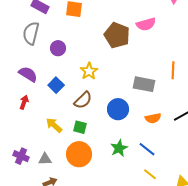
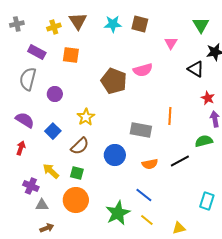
green star: (119, 148) -> (118, 213), moved, size x1.4
purple cross: (21, 156) -> (31, 186), moved

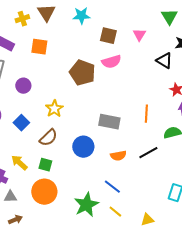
brown square: (140, 24) -> (108, 36), moved
orange line: (170, 116) -> (146, 114), moved

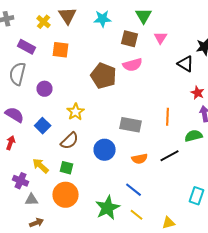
green triangle: (169, 17) -> (144, 16), moved
yellow cross: (22, 19) -> (44, 22), turned -32

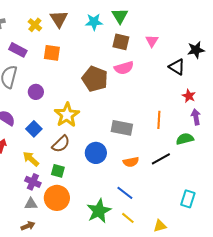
green triangle: (144, 16) -> (120, 16), moved
yellow star: (76, 112) -> (67, 115), size x1.4
yellow arrow: (40, 166) -> (31, 159), moved
purple cross: (20, 181) -> (33, 182), moved
gray triangle: (32, 200) -> (31, 204), moved

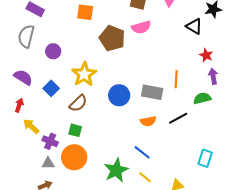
orange square: (52, 53) -> (85, 12), moved
gray rectangle: (122, 128) -> (152, 92), moved
blue circle: (96, 153) -> (119, 95), moved
yellow arrow: (31, 159) -> (31, 126), moved

